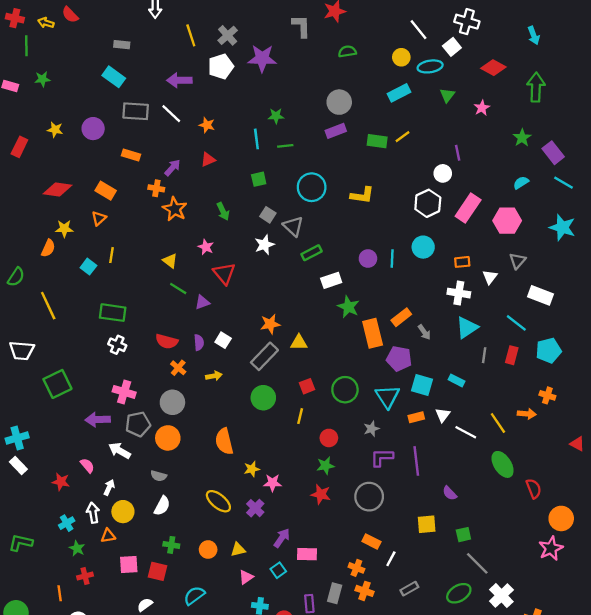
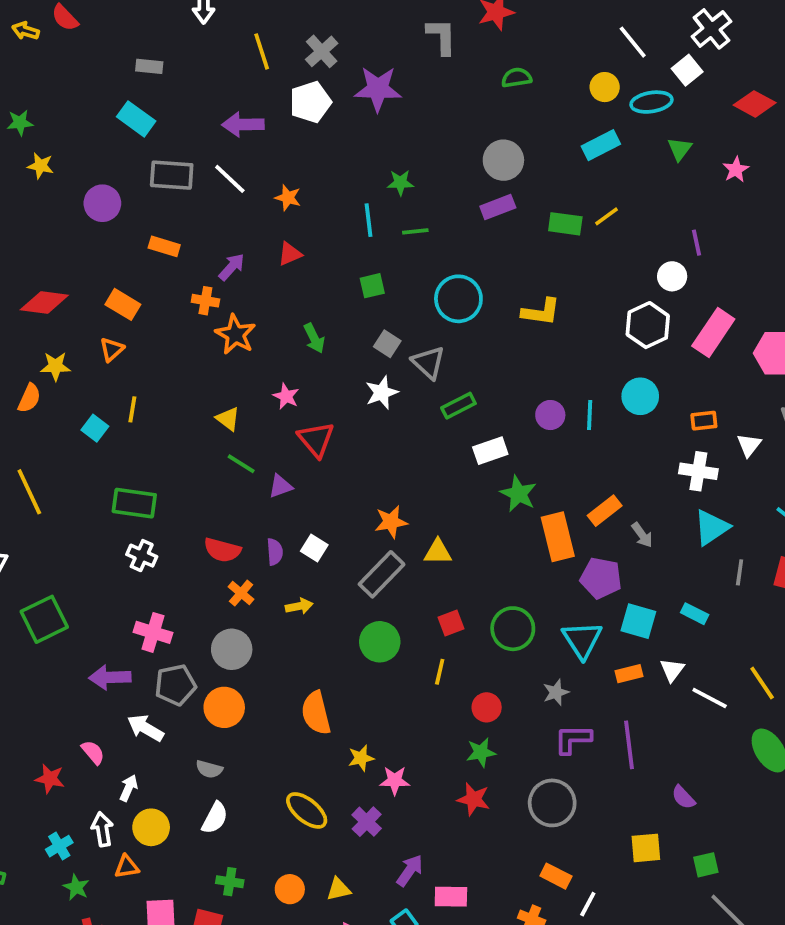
white cross: (467, 22) -> (711, 29), turned 35
yellow star: (55, 130) -> (41, 166), moved

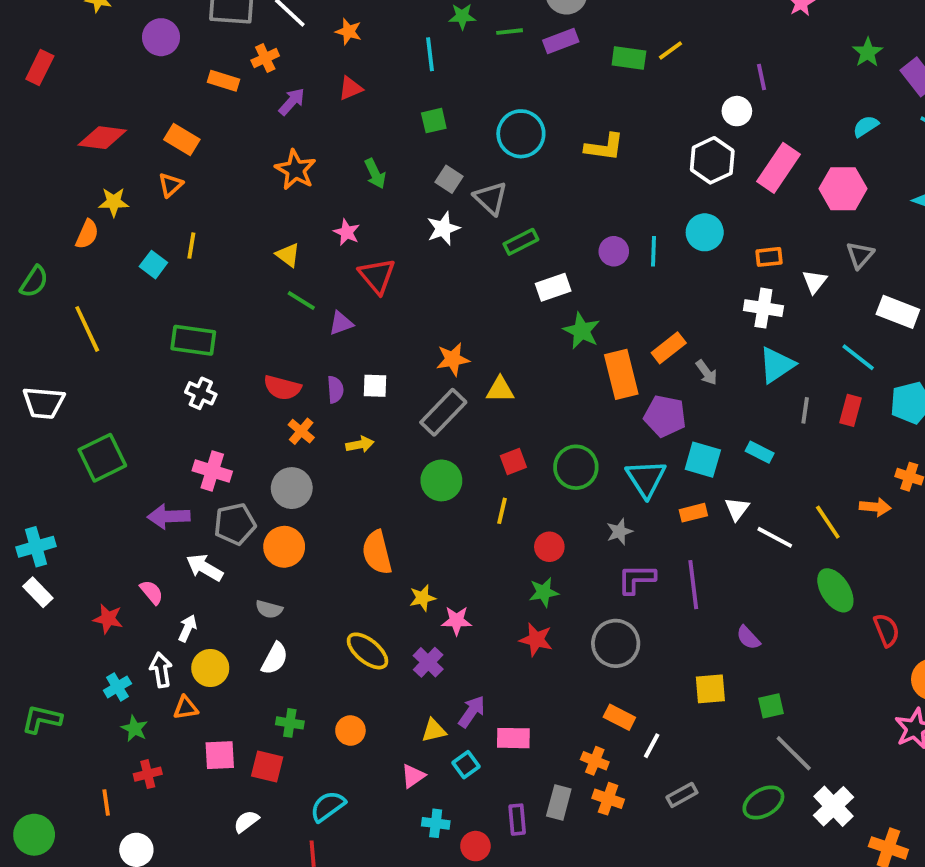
green line: (415, 231) -> (510, 32), moved
orange cross: (205, 301) -> (265, 58), moved, turned -35
white square: (314, 548) -> (375, 386), turned -30
yellow triangle: (339, 889) -> (434, 731), moved

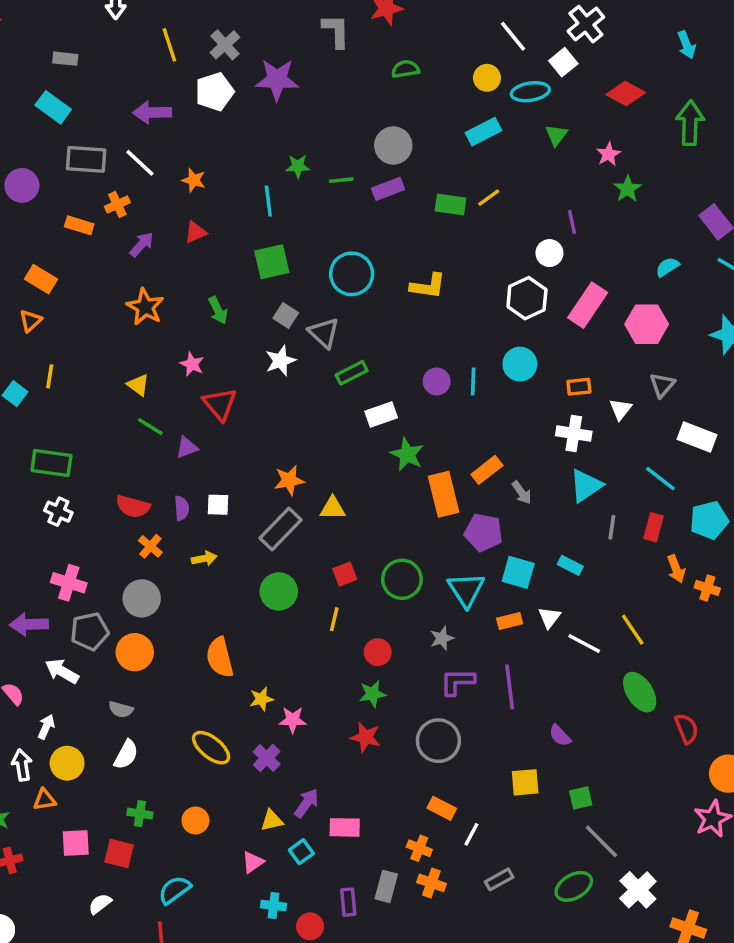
green star: (868, 52) -> (628, 189), moved
green square: (434, 121) -> (272, 262), size x1.5
orange arrow: (875, 507) -> (676, 569), moved, turned 64

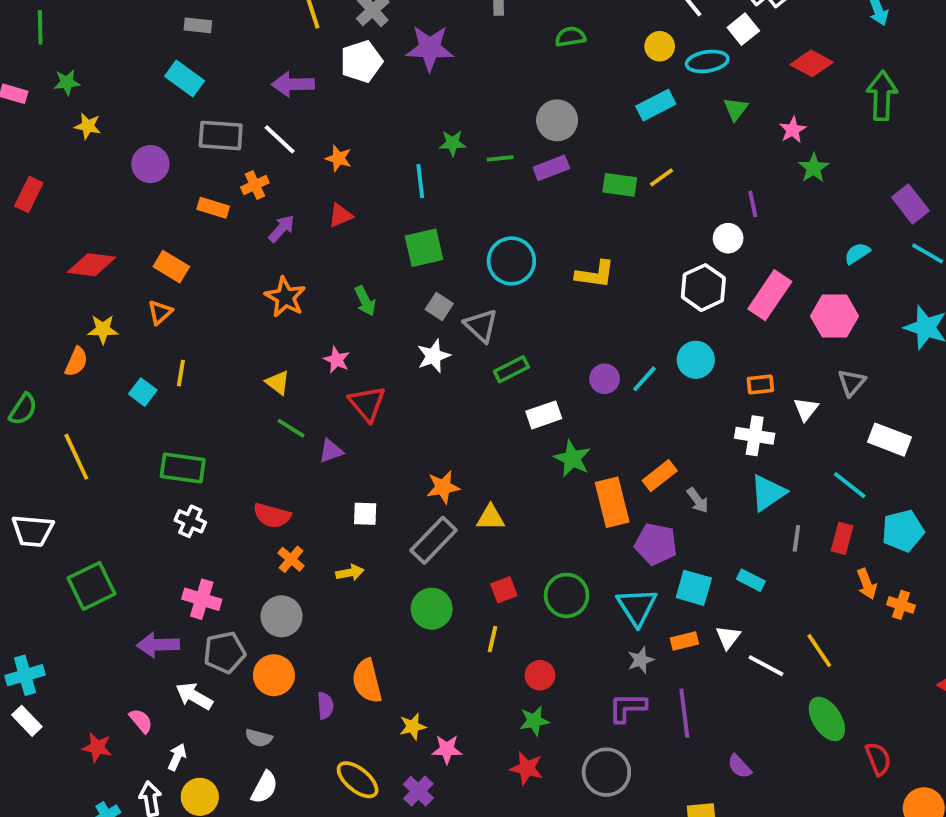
cyan line: (473, 381) -> (644, 379), turned 40
purple semicircle: (182, 508) -> (325, 706), moved
gray star: (442, 638) -> (641, 660), moved

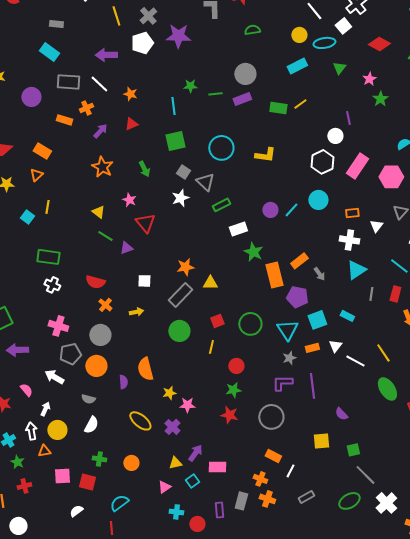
cyan square: (694, 588) -> (317, 320), turned -36
purple arrow: (158, 645) -> (17, 350), moved

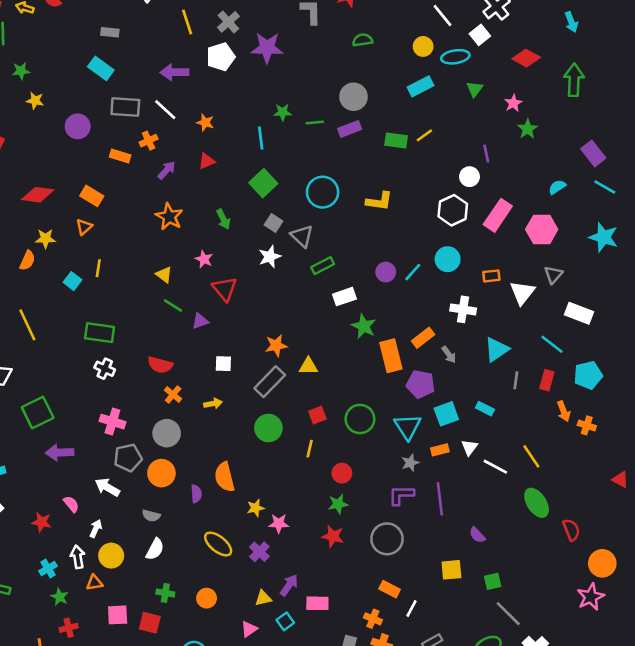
green square: (175, 141) -> (263, 183), turned -30
white triangle: (376, 226) -> (522, 293), size x1.5
white cross: (349, 240) -> (463, 309), moved

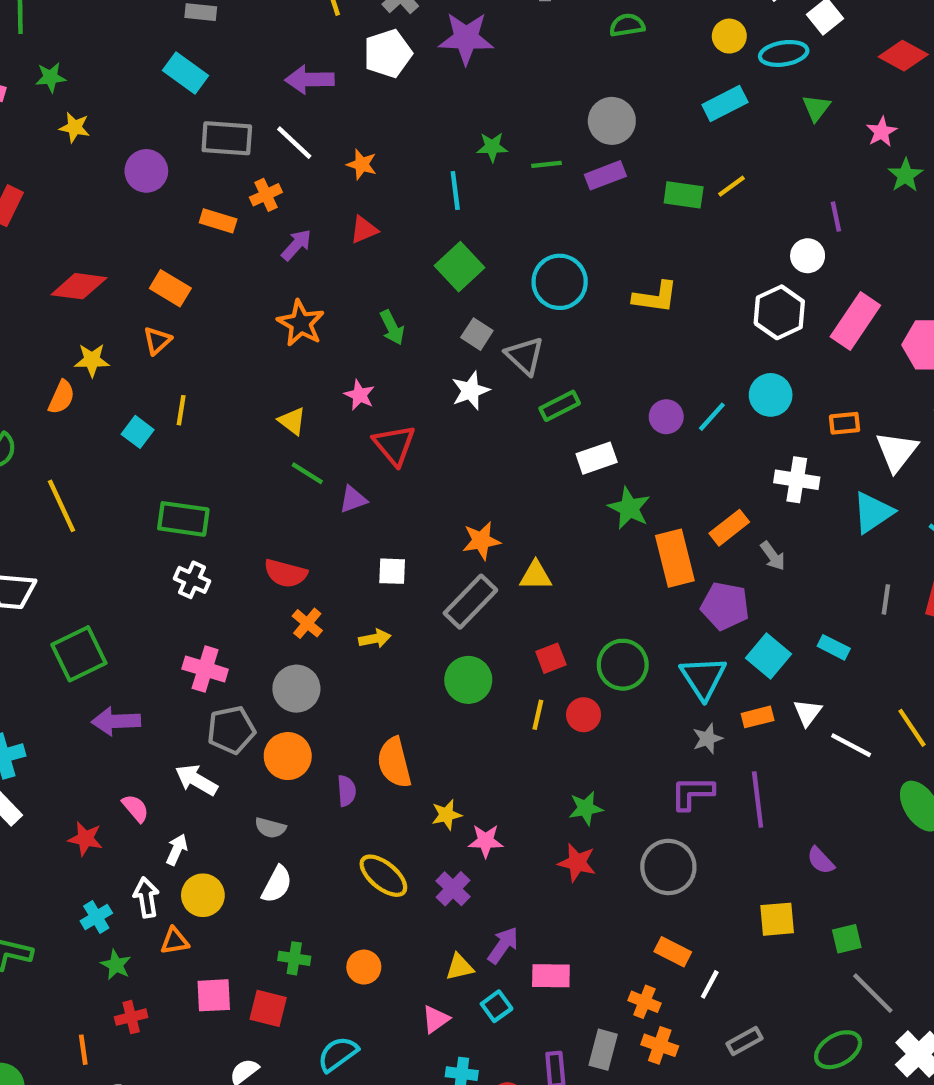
cyan triangle: (497, 349) -> (873, 512), moved
cyan square: (446, 414) -> (768, 656), turned -30
red circle: (342, 473) -> (584, 715), moved

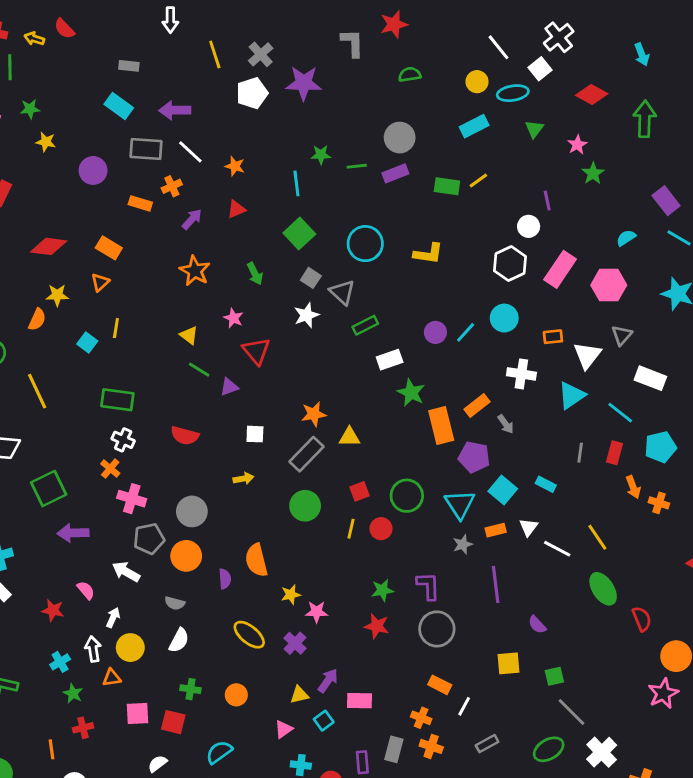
purple arrow: (309, 80) -> (175, 110), moved
orange cross: (307, 623) -> (110, 468), moved
purple L-shape: (692, 793) -> (428, 586), moved, turned 88

